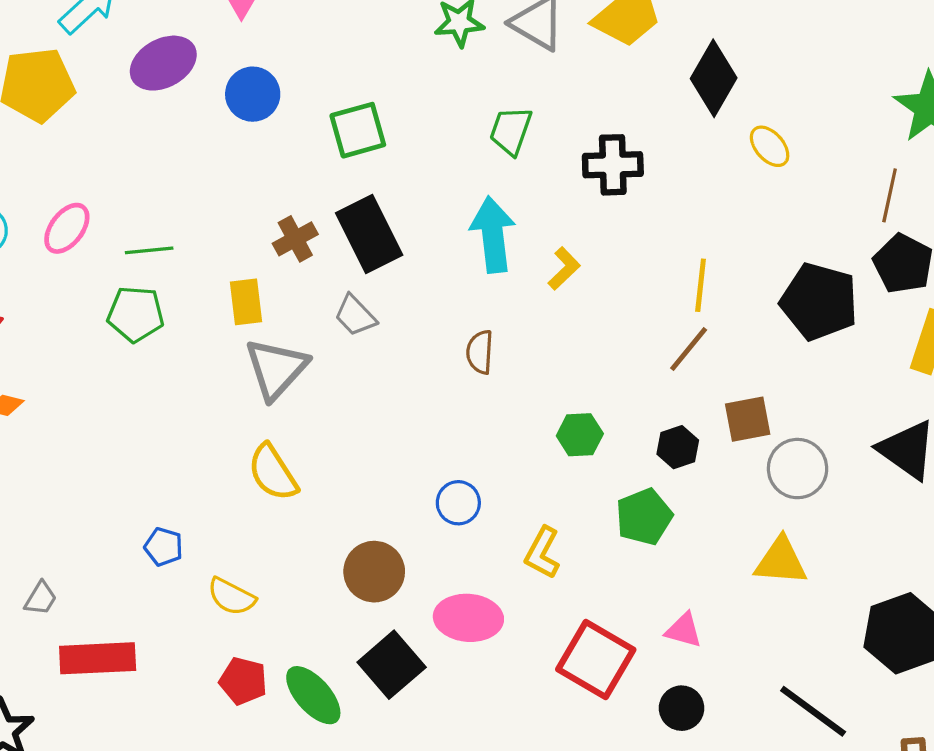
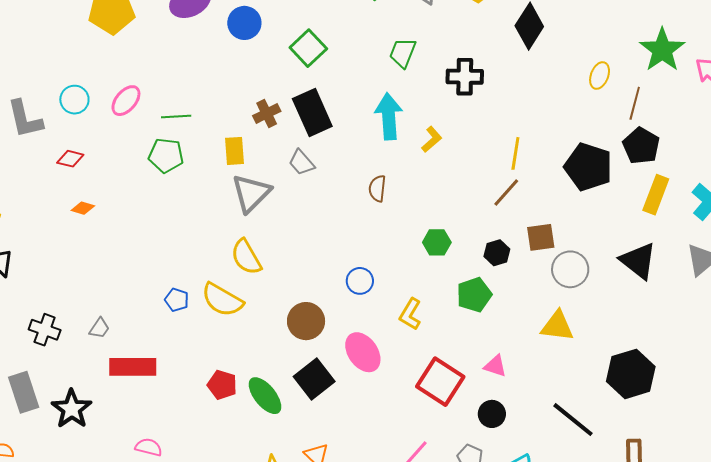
green square: (358, 130) -> (308, 48), turned -30
yellow ellipse: (770, 146) -> (600, 76), moved, turned 60
yellow semicircle: (231, 597) -> (222, 300), moved, size x1.4
pink ellipse: (468, 618) -> (363, 352), turned 48

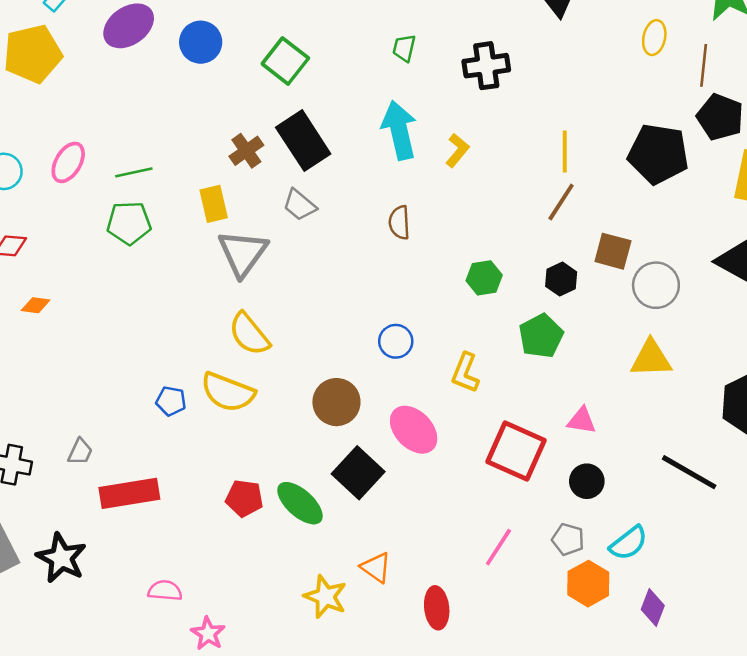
green trapezoid: (403, 53) -> (404, 48), size x0.7
brown square: (541, 237) -> (613, 251), turned 32

